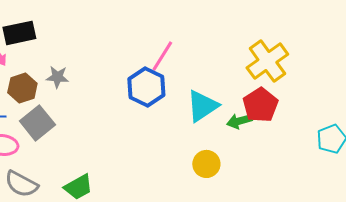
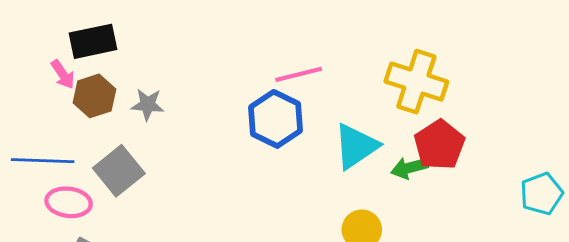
pink line: (162, 56) -> (299, 74), turned 44
yellow cross: (267, 61) -> (416, 82), moved, turned -36
brown hexagon: (22, 88) -> (94, 96), moved

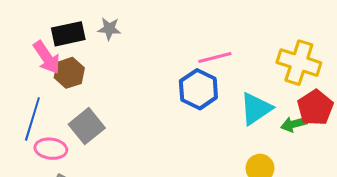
pink arrow: (63, 74) -> (47, 57), size x1.6
gray star: (148, 105) -> (109, 29), moved
blue line: (43, 161) -> (32, 119), turned -75

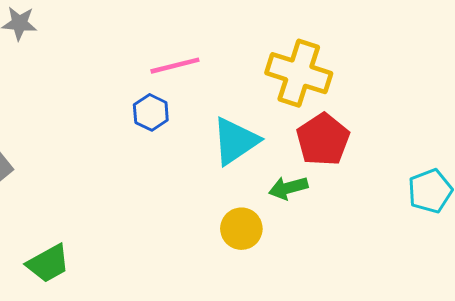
blue hexagon: (198, 89) -> (151, 112), size x0.6
green arrow: (294, 124) -> (288, 188), moved

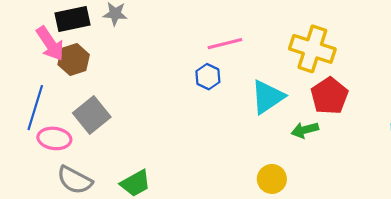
yellow circle: (241, 229) -> (272, 179), moved

